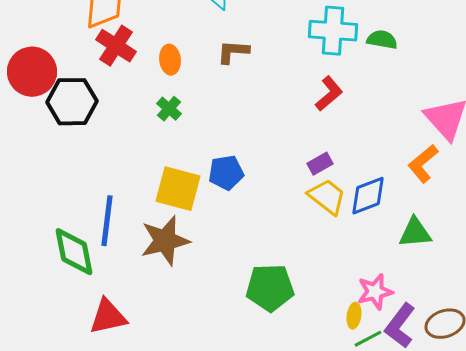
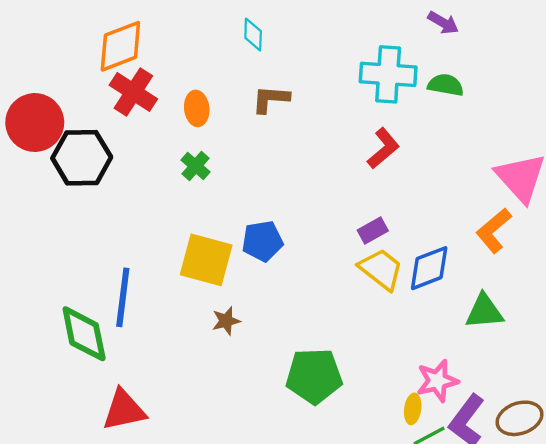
brown star: (165, 241) -> (226, 321), moved, size x0.5

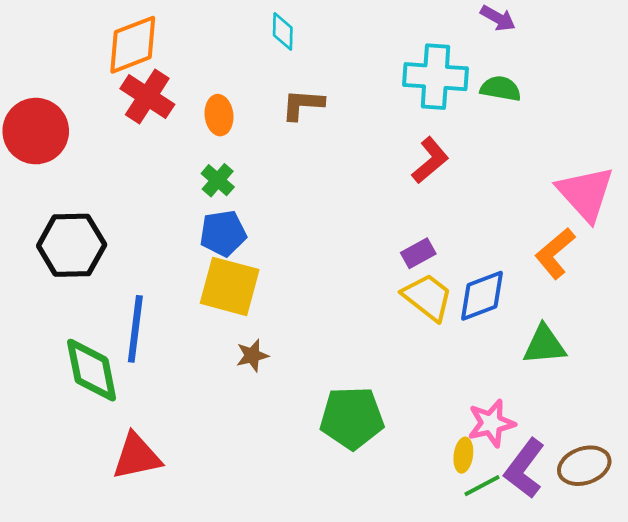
black hexagon: (82, 158) -> (72, 245), moved
blue pentagon: (262, 241) -> (223, 233), moved

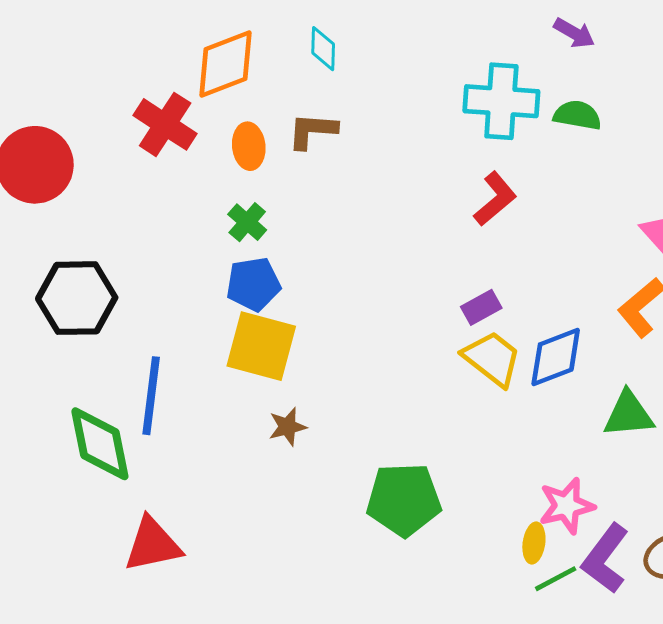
orange diamond: (133, 45) -> (226, 64), moved
brown L-shape: (303, 104) -> (312, 131), moved

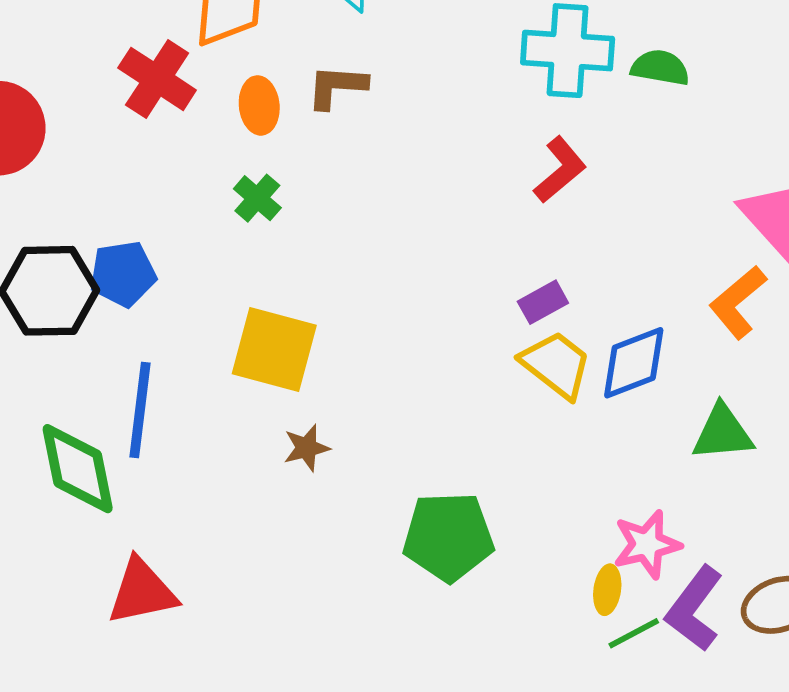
blue pentagon: (253, 284) -> (123, 274), moved

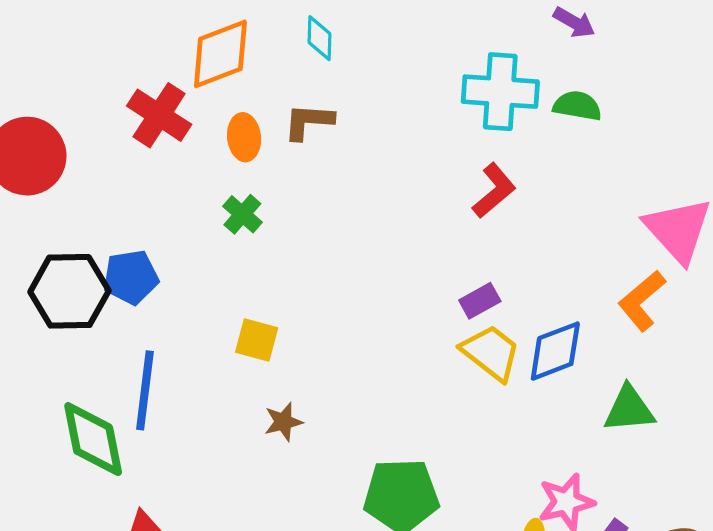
yellow square: (274, 349) -> (257, 340), size x0.6

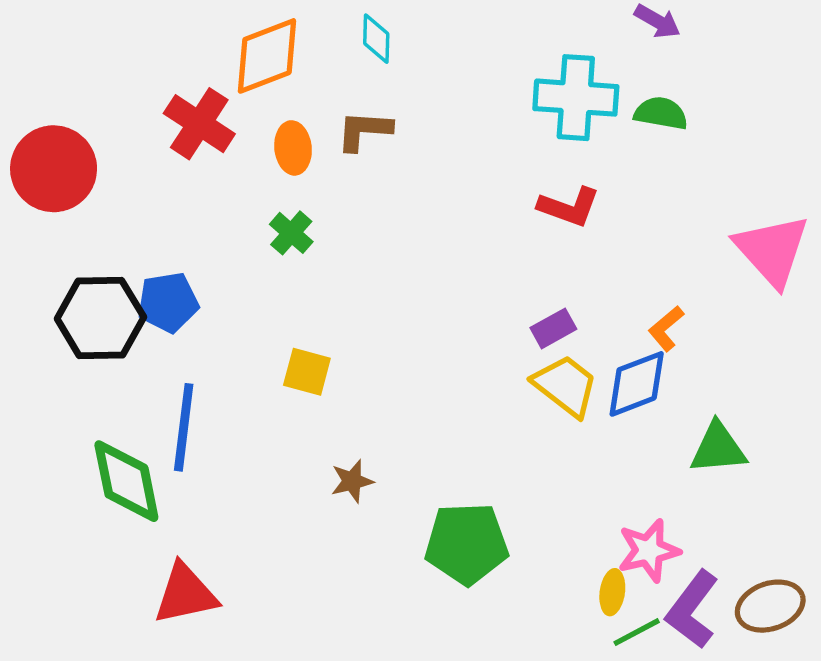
red L-shape: (494, 191) -> (569, 207), turned 60
orange L-shape: (642, 301) -> (666, 328), moved, size x0.7
brown star: (283, 422) -> (352, 481), moved

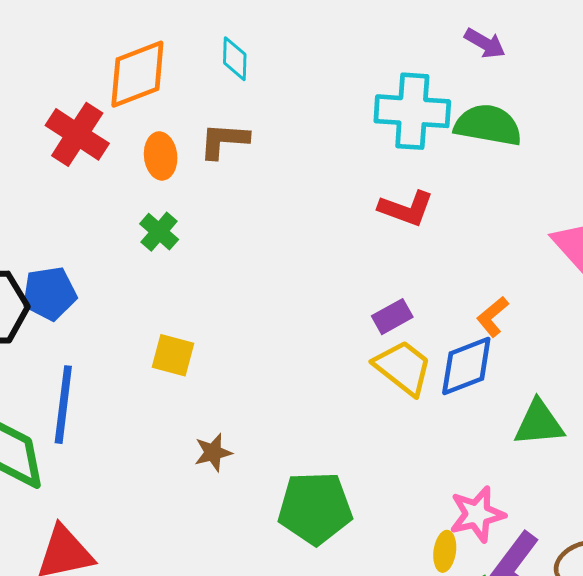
green semicircle: (661, 113) -> (488, 125), size x1.4

